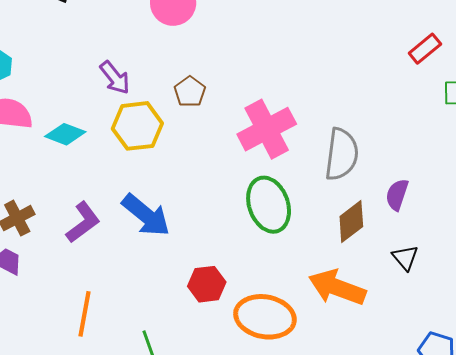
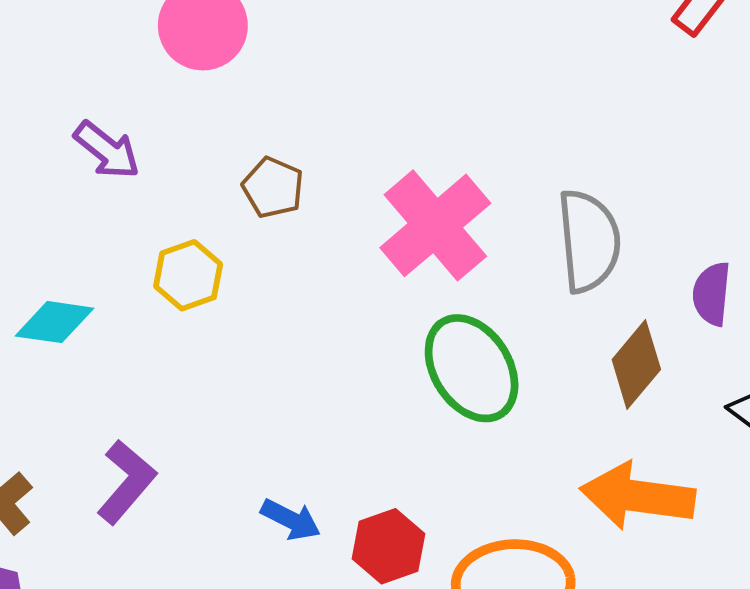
purple arrow: (115, 78) -> (107, 150), moved
yellow hexagon: (137, 126) -> (188, 275), size x0.7
blue arrow: (146, 215) -> (291, 520), moved, size x0.6

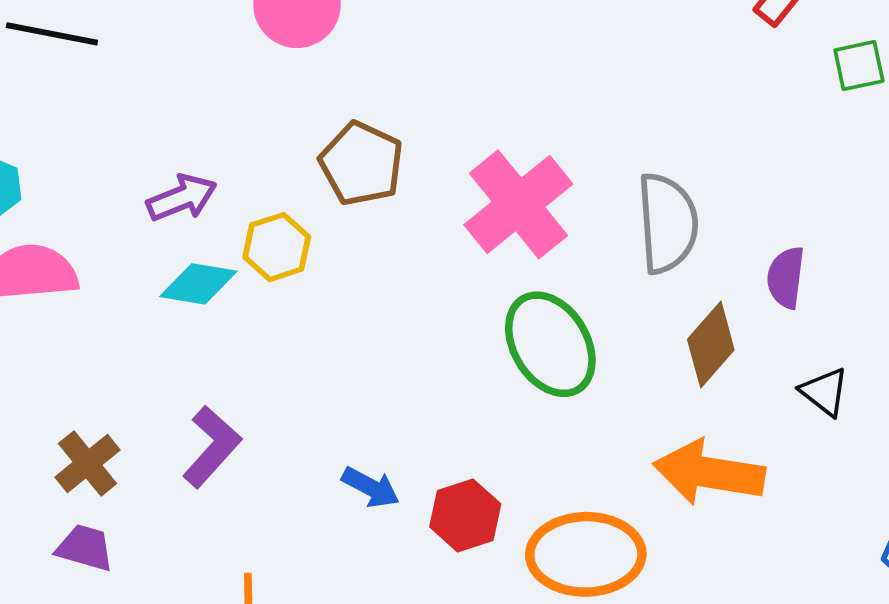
purple arrow: (107, 150) -> (182, 198), moved, turned -62
brown pentagon: (273, 188) -> (361, 164), size x1.4
cyan diamond: (55, 322) -> (198, 284), moved

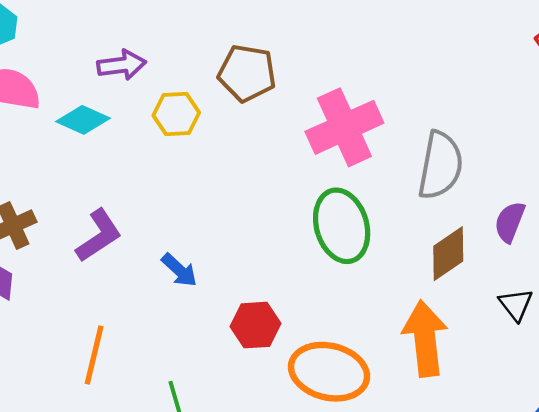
brown pentagon: (361, 164) -> (247, 73), turned -30
cyan diamond: (198, 284) -> (83, 120), moved
orange arrow: (709, 473) -> (425, 339), turned 60
blue arrow: (371, 487) -> (179, 270), moved

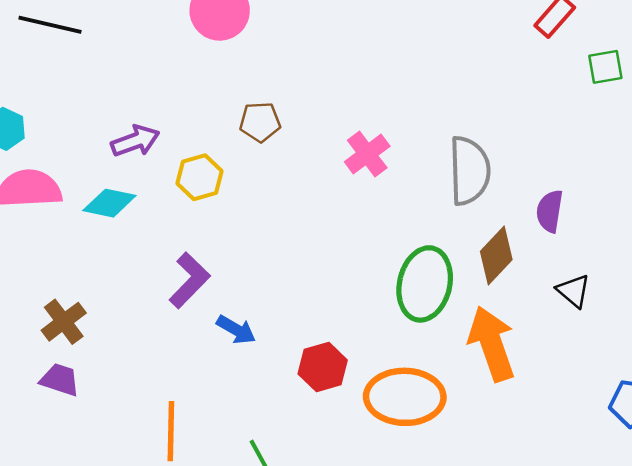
brown pentagon: (247, 73) -> (260, 122), size x0.7
pink cross: (344, 127) -> (367, 154), size x0.6
green ellipse: (342, 226) -> (425, 284), moved, turned 42
purple L-shape: (99, 236) -> (189, 280), moved

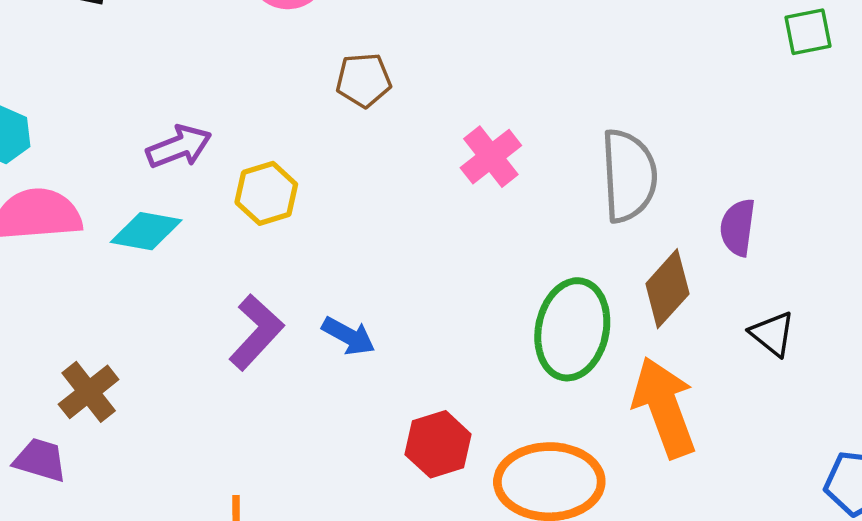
brown pentagon: (260, 122) -> (364, 80), moved
blue arrow: (236, 330) -> (348, 336), moved
purple trapezoid: (60, 380) -> (40, 460), moved

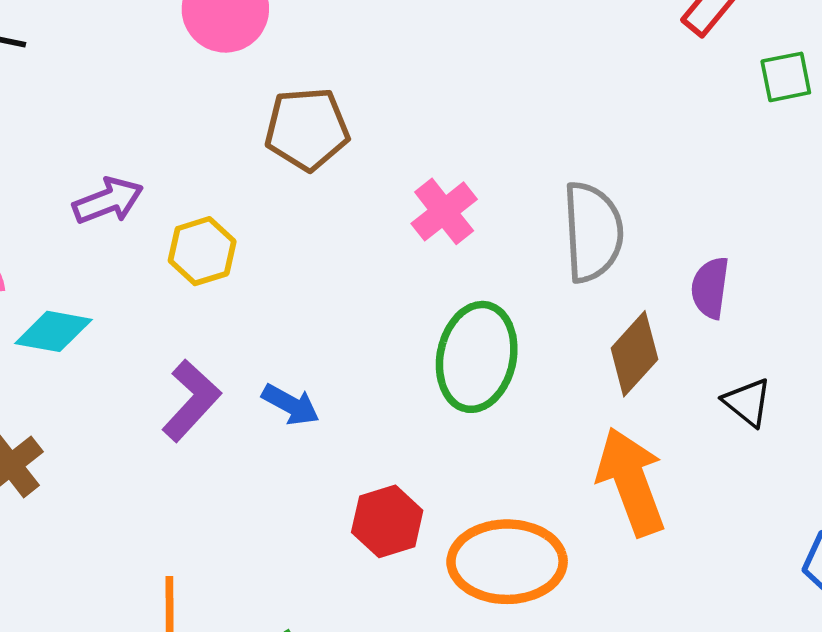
brown pentagon: (364, 80) -> (307, 129), size x1.4
cyan diamond: (146, 231) -> (53, 331), moved
green ellipse: (572, 329) -> (477, 357), moved

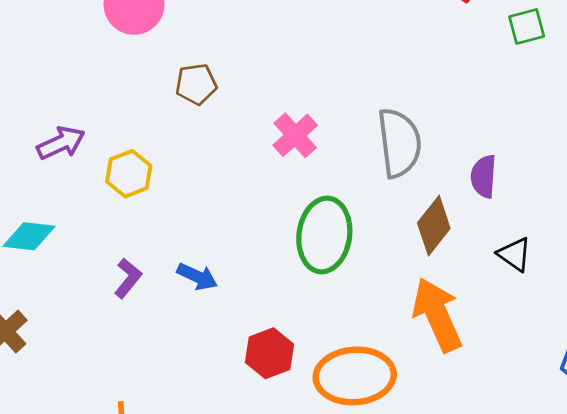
brown pentagon: (307, 129) -> (196, 84), size x0.7
purple L-shape: (191, 401) -> (128, 278), size x0.7

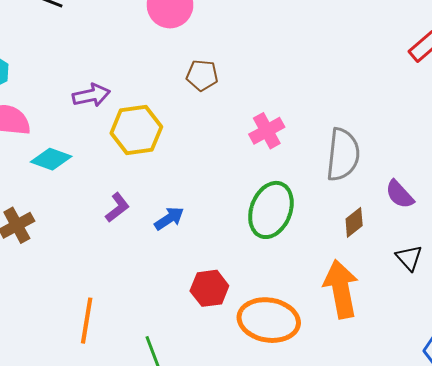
yellow hexagon: (129, 174) -> (136, 130), size x1.4
purple semicircle: (484, 176) -> (400, 194), turned -60
brown diamond: (434, 226) -> (354, 222), size x0.7
blue arrow: (197, 277) -> (169, 219), turned -72

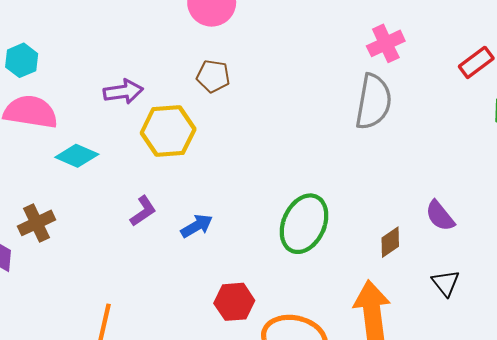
brown pentagon: (202, 75) -> (213, 76), moved
pink cross: (267, 131) -> (386, 43), moved
gray semicircle: (343, 155) -> (373, 102), moved

